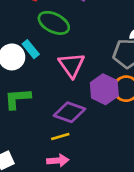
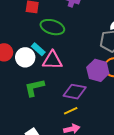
pink triangle: (72, 65) -> (52, 60), moved, turned -45

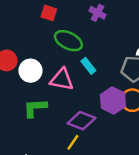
cyan rectangle: (38, 49) -> (88, 66), moved
yellow line: (71, 111) -> (73, 142), turned -40

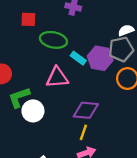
white circle: (30, 71) -> (33, 111), moved
purple hexagon: (113, 101) -> (100, 58), moved
green L-shape: (35, 108) -> (19, 97), moved

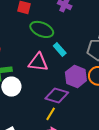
purple hexagon: (100, 58) -> (76, 76), moved

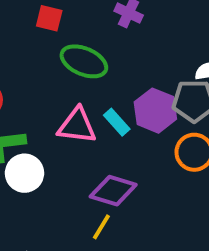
cyan rectangle: (60, 50) -> (117, 122), moved
purple hexagon: (76, 76) -> (155, 111), moved

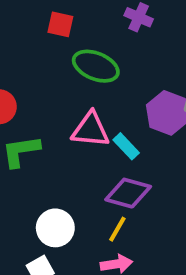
cyan rectangle: (117, 122) -> (126, 146), moved
white circle: (25, 173) -> (55, 228), moved

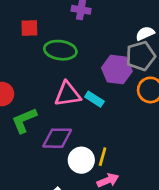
purple diamond: (128, 193) -> (57, 138), moved
white circle: (55, 228) -> (81, 160), moved

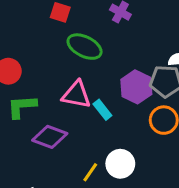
white circle: (81, 160) -> (120, 164), moved

